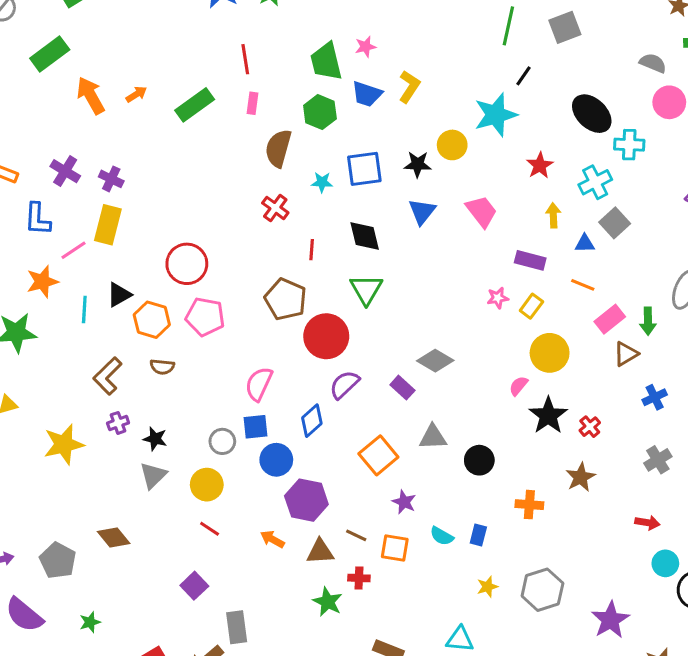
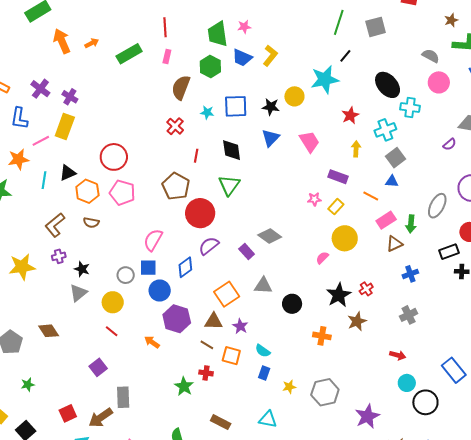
blue triangle: (585, 244) -> (392, 181), moved
black star: (548, 416) -> (339, 295), moved
blue rectangle: (478, 535) -> (264, 373), moved
brown triangle: (320, 552) -> (214, 321), moved

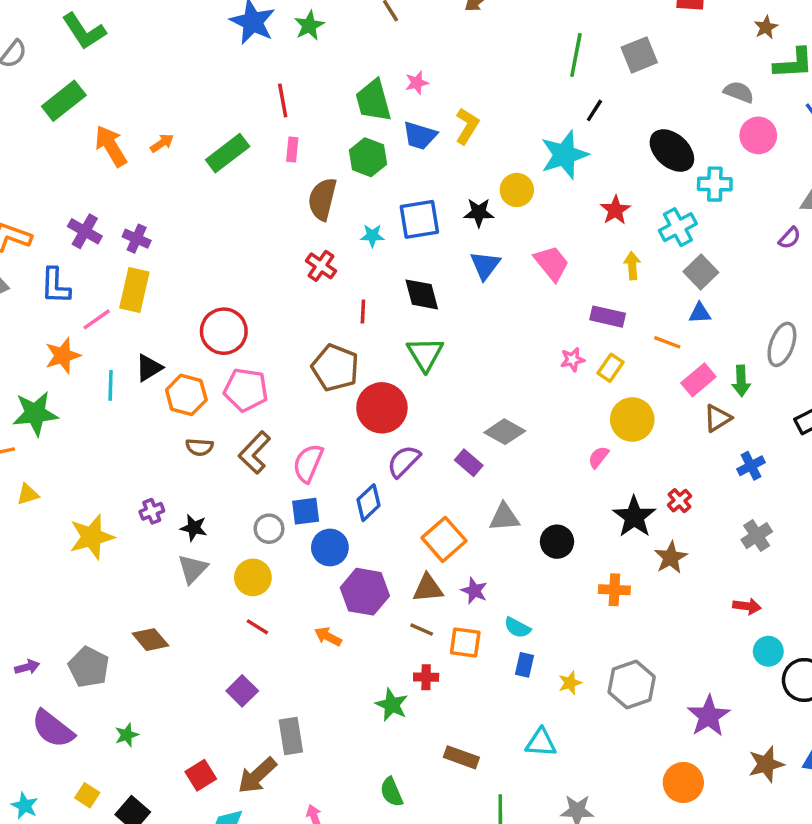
brown L-shape: (55, 225) -> (255, 453), moved

